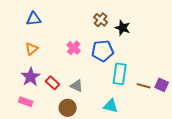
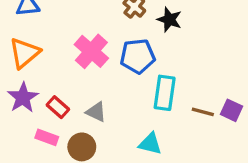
pink cross: (74, 48) -> (91, 51), size x1.5
orange triangle: (32, 49) -> (24, 53), size x1.5
pink rectangle: (26, 102) -> (47, 137), moved

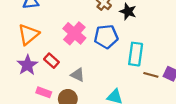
cyan rectangle: (165, 93) -> (136, 54), moved
red rectangle: (58, 107) -> (51, 61), moved

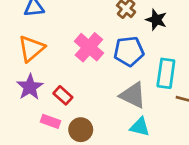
red rectangle: (51, 61) -> (63, 95), moved
gray triangle: (78, 75) -> (133, 95), moved, size x1.5

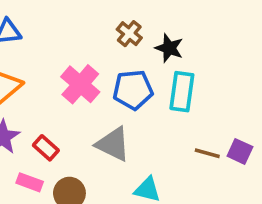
cyan rectangle: (166, 73) -> (182, 92), moved
gray triangle: (133, 95) -> (113, 144), moved

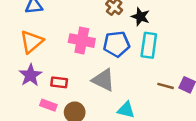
pink cross: (80, 84) -> (82, 41), turned -30
red rectangle: (46, 148) -> (59, 82), turned -35

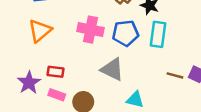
purple star: (30, 75) -> (29, 83), moved
red rectangle: (59, 82) -> (55, 72), moved

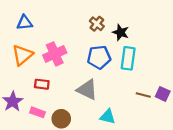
pink cross: (90, 30) -> (55, 54), moved, turned -35
red rectangle: (55, 72) -> (42, 84), moved

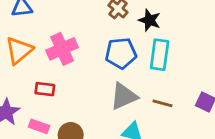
gray triangle: (87, 90) -> (124, 96), moved, turned -50
brown line: (143, 95) -> (162, 103), moved

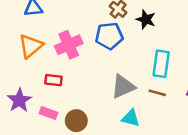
blue pentagon: (121, 53) -> (109, 36), moved
cyan rectangle: (160, 55) -> (161, 64), moved

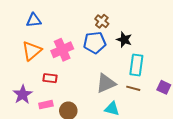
black star: (146, 19) -> (124, 40), moved
pink rectangle: (48, 113) -> (46, 105), turned -32

